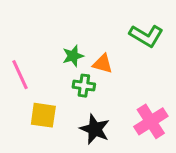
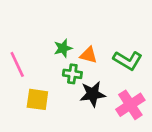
green L-shape: (146, 36) -> (128, 60), moved
black star: (95, 129) -> (93, 94), moved, turned -30

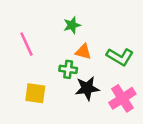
green star: (63, 48) -> (72, 25), moved
pink line: (17, 64) -> (27, 44), moved

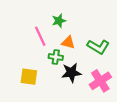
pink line: (27, 44) -> (40, 36), moved

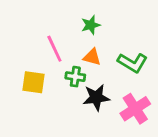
green star: (59, 21) -> (91, 25), moved
yellow square: (29, 77) -> (33, 82), moved

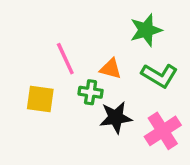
green star: (91, 25) -> (146, 30), moved, size x1.4

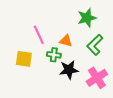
green L-shape: (159, 75) -> (95, 45), turned 105

